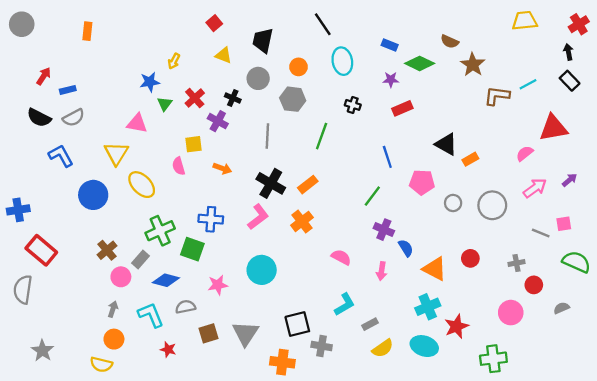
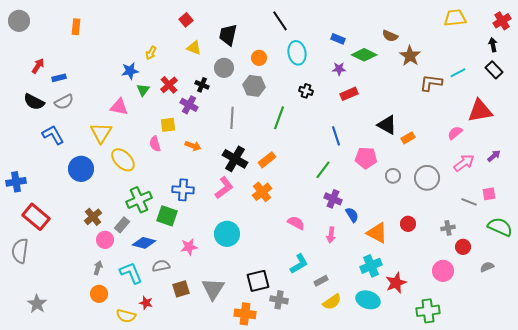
yellow semicircle: (101, 364) -> (126, 316), moved

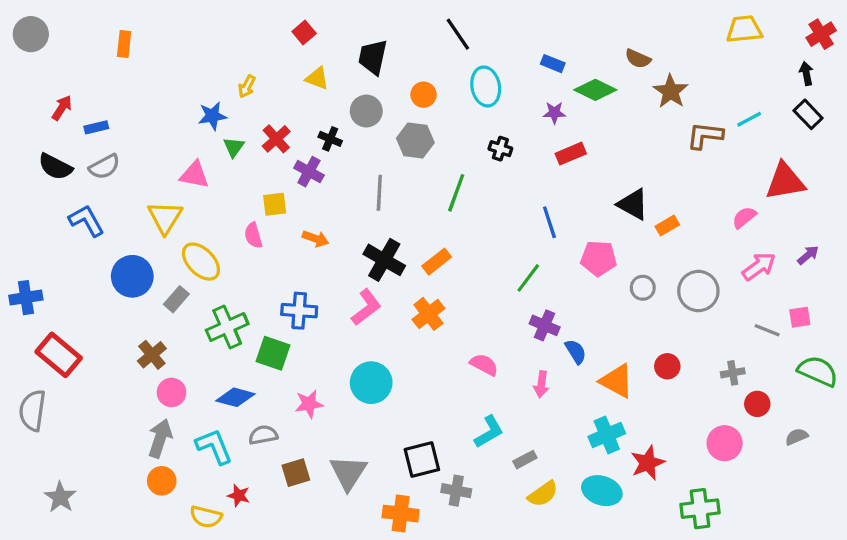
gray rectangle: (122, 225) -> (176, 299), moved
gray arrow: (98, 268) -> (160, 438), size x1.6

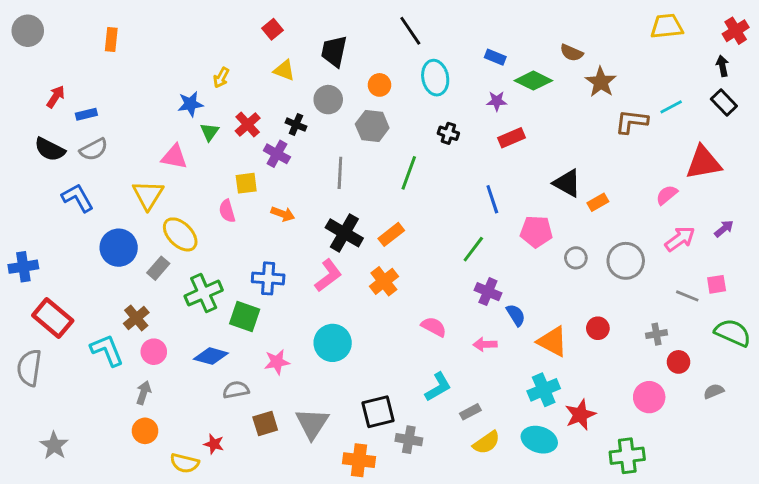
pink arrow: (541, 384) -> (485, 344), turned 80
gray arrow: (160, 438) -> (144, 393), size x0.7
cyan L-shape: (214, 446) -> (107, 350), moved

